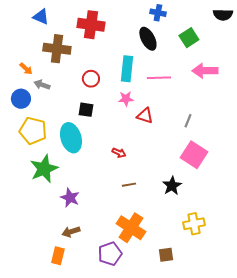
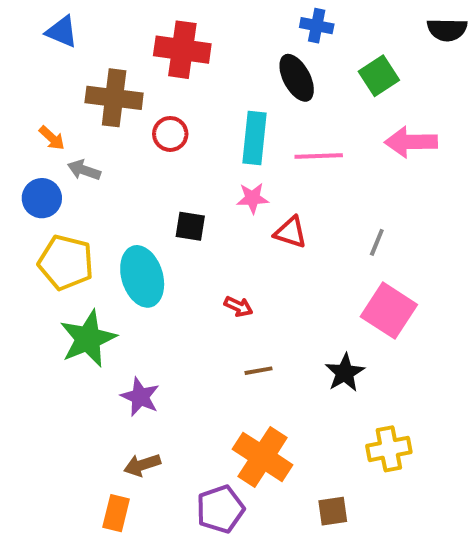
blue triangle: (41, 17) -> (62, 32), moved
red circle: (91, 79) -> (170, 134), moved
black square: (86, 110) -> (190, 226), moved

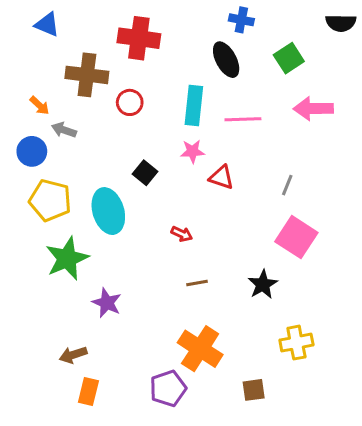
black square: (190, 226) -> (145, 173), turned 30
brown arrow: (142, 465) -> (73, 355), moved

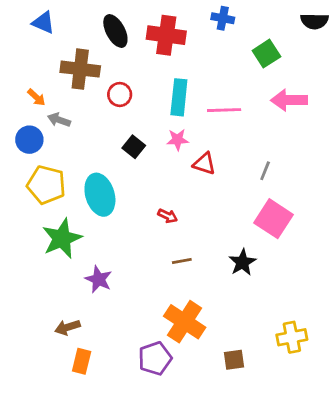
red cross: (139, 38) -> (166, 35), moved
black ellipse: (226, 60) -> (115, 31), moved
black square: (145, 173) -> (134, 147), moved
yellow cross: (296, 343) -> (292, 337), moved

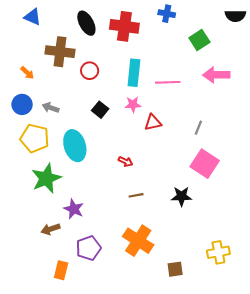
gray arrow: (59, 120) -> (51, 108), moved
red triangle: (204, 164) -> (153, 122), turned -30
black star: (242, 262) -> (181, 196), turned 30
brown arrow: (67, 327) -> (51, 229), moved
purple pentagon: (155, 358) -> (89, 248), moved

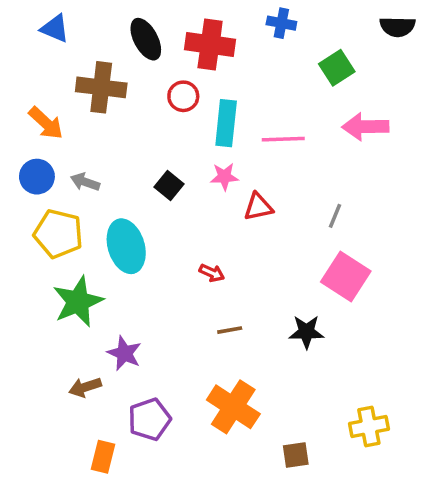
red circle: (90, 71) -> (183, 96), moved
orange arrow: (27, 73) -> (46, 123), size x1.5

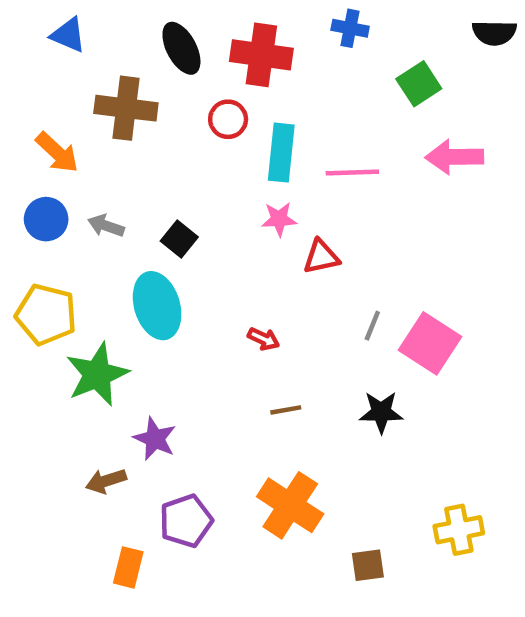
black square: (169, 186) -> (179, 239), moved
gray line: (335, 216) -> (372, 326), moved
yellow pentagon: (58, 234) -> (46, 315), moved

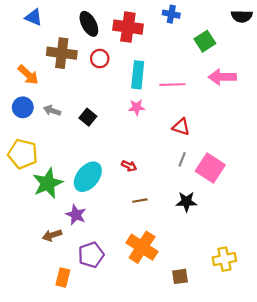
red circle: (228, 119) -> (100, 59), moved
red triangle: (321, 257) -> (181, 127), moved, turned 30
cyan ellipse: (157, 306) -> (88, 177), moved, turned 56

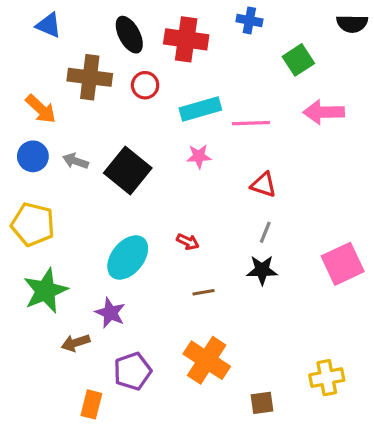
cyan rectangle: (138, 75) -> (200, 109), turned 68
black square: (88, 117) -> (128, 171), size x1.8
pink square: (210, 168) -> (343, 264), moved, turned 32
green star: (48, 183) -> (46, 291), moved
black star: (186, 202) -> (262, 270), moved

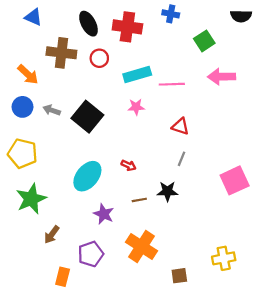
black star: (262, 270) -> (167, 191), moved
purple star: (110, 313) -> (104, 214), moved
brown arrow: (76, 343) -> (52, 235), turned -36

